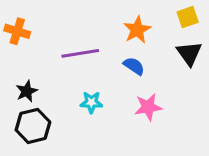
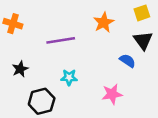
blue semicircle: (134, 66) -> (128, 61), moved
pink star: (148, 107) -> (112, 94), moved
black hexagon: (33, 126) -> (42, 101), moved

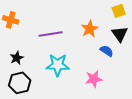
orange star: (104, 22) -> (90, 29), moved
cyan star: (69, 77) -> (58, 65), size x1.6
black hexagon: (42, 101) -> (20, 83), moved

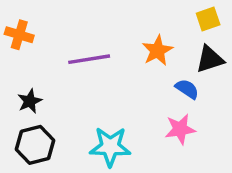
black triangle: (120, 34) -> (210, 59), turned 48
cyan star: (58, 65) -> (110, 147), moved
pink star: (94, 79) -> (180, 129), moved

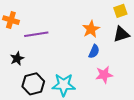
purple line: (89, 59) -> (36, 34), moved
blue semicircle: (187, 89) -> (94, 51), moved, turned 80
black hexagon: (35, 145) -> (33, 84), moved

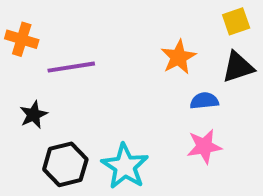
blue semicircle: (94, 51) -> (204, 101), moved, turned -120
cyan star: (64, 85) -> (125, 166), turned 30

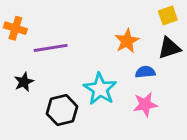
black hexagon: (65, 164) -> (62, 110), moved
cyan star: (125, 166) -> (100, 89), moved

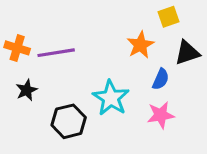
yellow square: (168, 16) -> (168, 17), moved
orange cross: (15, 28) -> (17, 48), moved
blue semicircle: (145, 72) -> (161, 79), turned 120

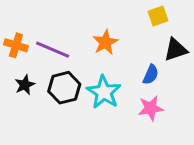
orange star: (140, 45) -> (105, 42), moved
purple line: (56, 53) -> (53, 50), turned 32
black hexagon: (69, 121) -> (64, 88), moved

